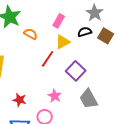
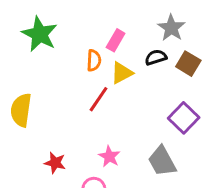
orange semicircle: (31, 34) -> (94, 60), moved, turned 64
purple square: (76, 71) -> (184, 118), moved

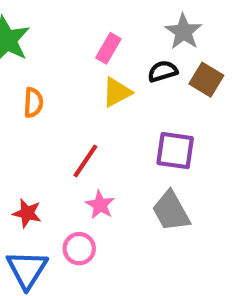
orange semicircle: (94, 60) -> (33, 103), moved
red line: (98, 99) -> (85, 161), moved
purple square: (184, 118) -> (175, 151), moved, turned -36

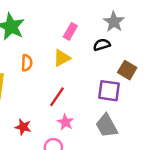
brown square: (206, 80) -> (127, 70), moved
yellow triangle: (117, 92) -> (62, 58), moved

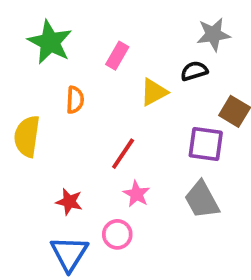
gray star: (114, 22) -> (213, 34), turned 30
pink rectangle: (70, 31) -> (117, 56), moved
yellow triangle: (62, 58) -> (154, 92), moved

